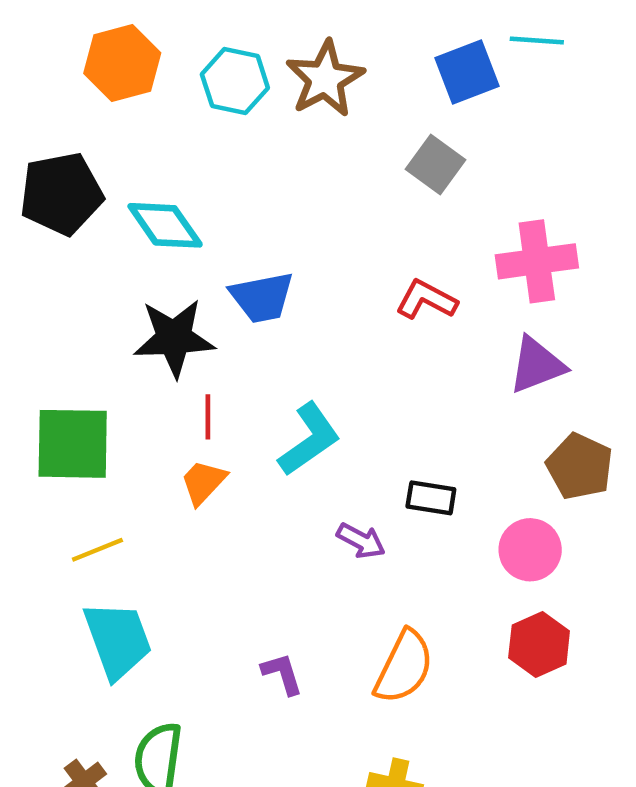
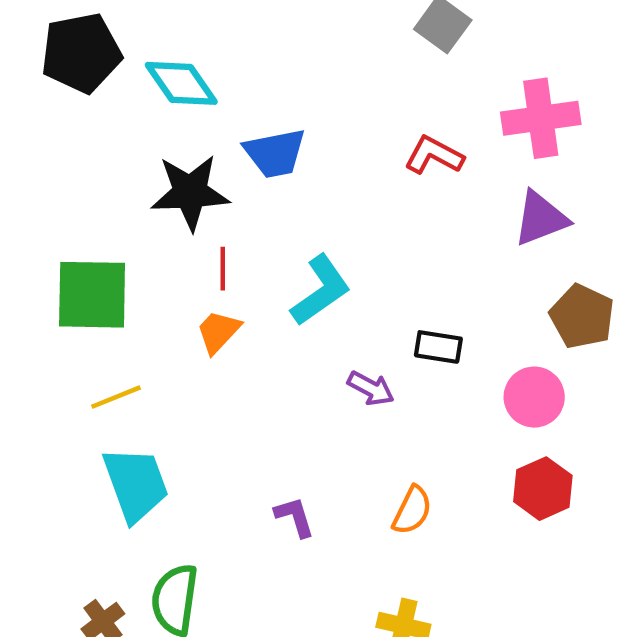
orange semicircle: (404, 667) -> (412, 510), size x0.7

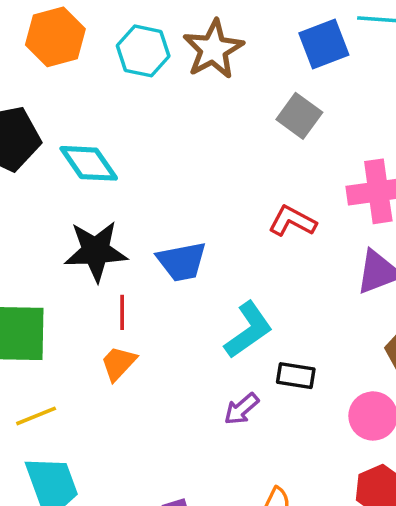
blue trapezoid: (275, 153) -> (182, 262), moved
cyan L-shape: (321, 290) -> (248, 330), moved
purple arrow: (371, 388) -> (241, 409), turned 111

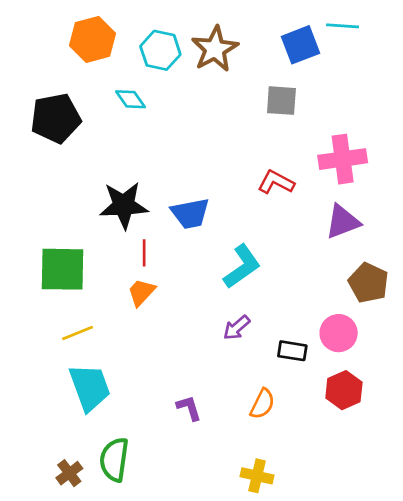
gray square: (299, 116) -> (281, 101), turned -32
cyan diamond: (89, 163) -> (131, 99), moved, size x0.7
black rectangle: (296, 376) -> (292, 351), moved

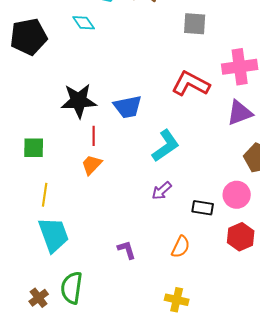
red L-shape: (276, 182) -> (191, 84), size x1.4
green square: (63, 269) -> (34, 148), size x0.6
yellow line: (77, 333) -> (45, 195), turned -60

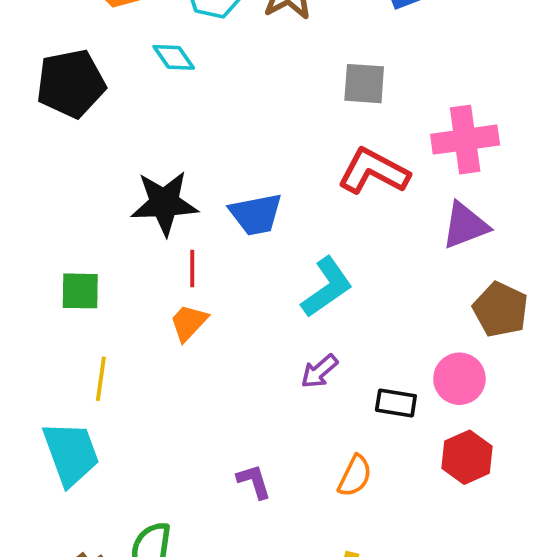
gray square: (195, 24) -> (364, 84), moved
cyan trapezoid: (54, 235) -> (71, 453), moved

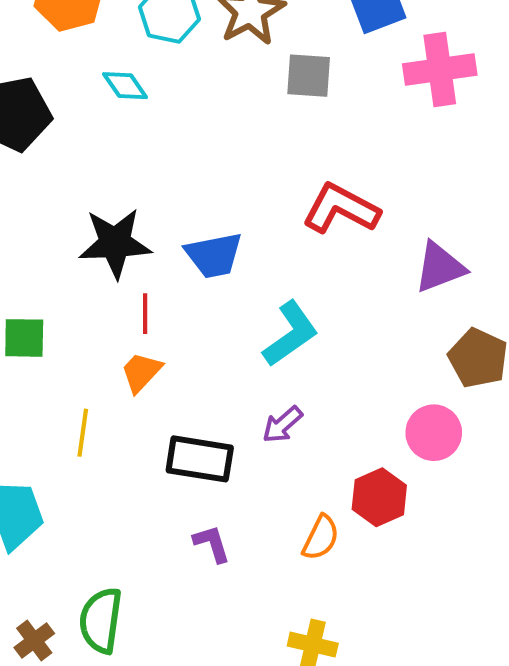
gray square: (364, 84) -> (309, 76), moved
pink cross: (465, 140) -> (440, 70), moved
yellow line: (101, 379) -> (83, 433), moved
black rectangle: (396, 403) -> (200, 459), moved, size x1.5
red hexagon: (467, 457) -> (379, 497), moved

